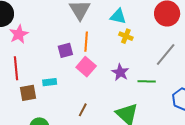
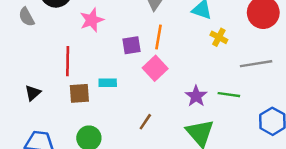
pink star: (19, 34) -> (92, 20), moved
yellow cross: (126, 36) -> (219, 37), moved
gray line: (166, 55) -> (256, 64), turned 35
purple star: (120, 72) -> (196, 96), moved

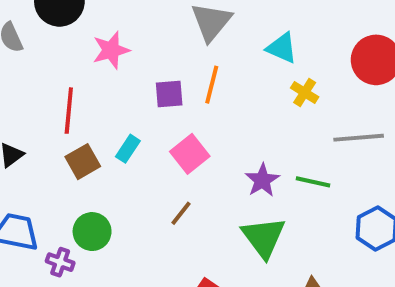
pink square: (155, 68) -> (190, 154), moved
cyan rectangle: (108, 83) -> (128, 149), turned -60
brown square: (79, 93) -> (83, 162), turned -30

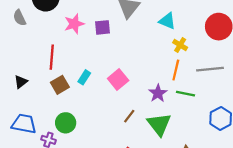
orange line: (212, 85) -> (176, 70), moved
purple square: (169, 94) -> (102, 27), moved
brown line: (181, 213) -> (129, 116), moved

